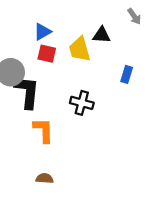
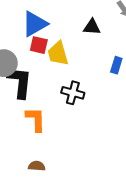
blue triangle: (42, 32) -> (35, 24), size x1.5
yellow trapezoid: (80, 49) -> (58, 54), moved

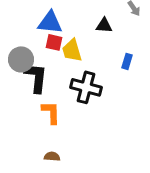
blue triangle: (35, 24) -> (50, 22), turned 36
black cross: (73, 93) -> (86, 87), size x1.4

